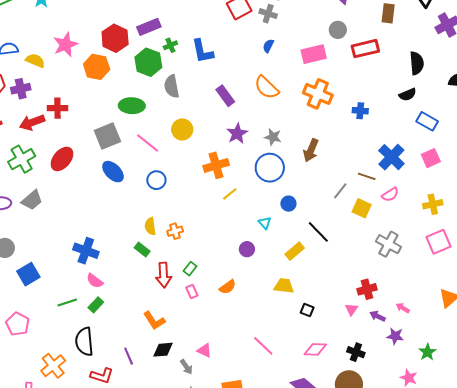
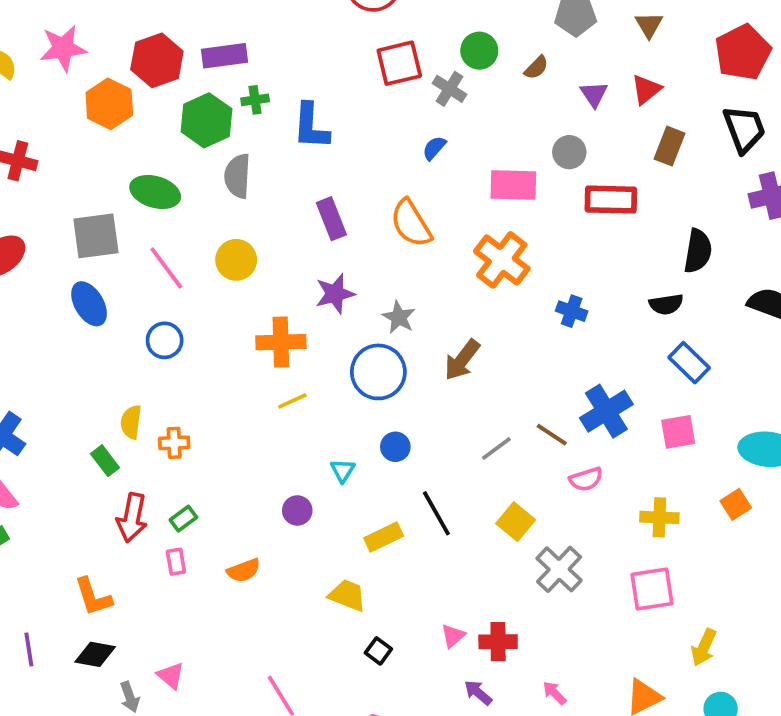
yellow square: (362, 208) -> (516, 522), moved
pink triangle: (351, 309) -> (453, 636), moved
purple arrow: (378, 316) -> (478, 693), moved

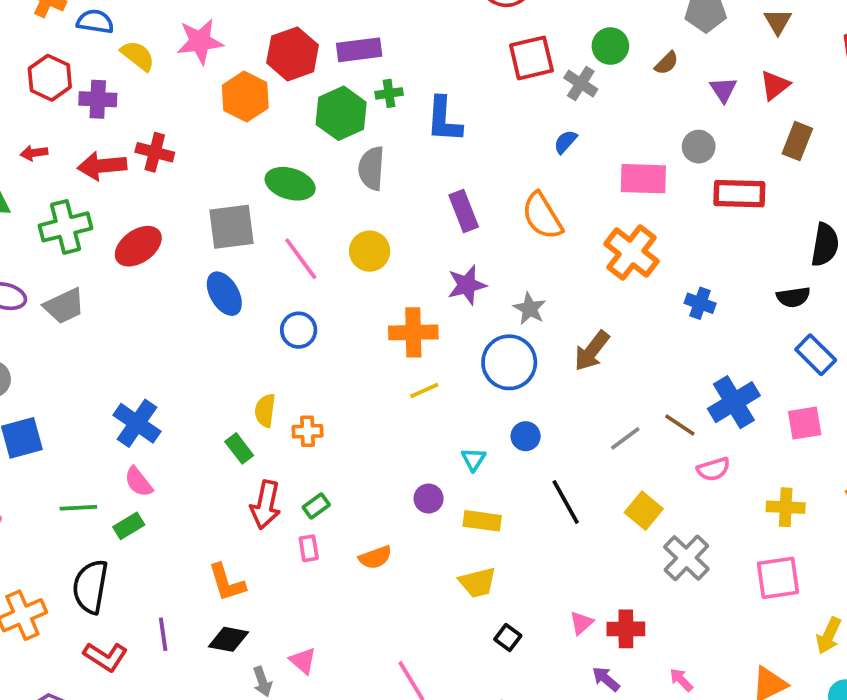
yellow rectangle: (384, 537) -> (482, 521), moved, turned 33
yellow trapezoid: (347, 595) -> (478, 582), turned 144

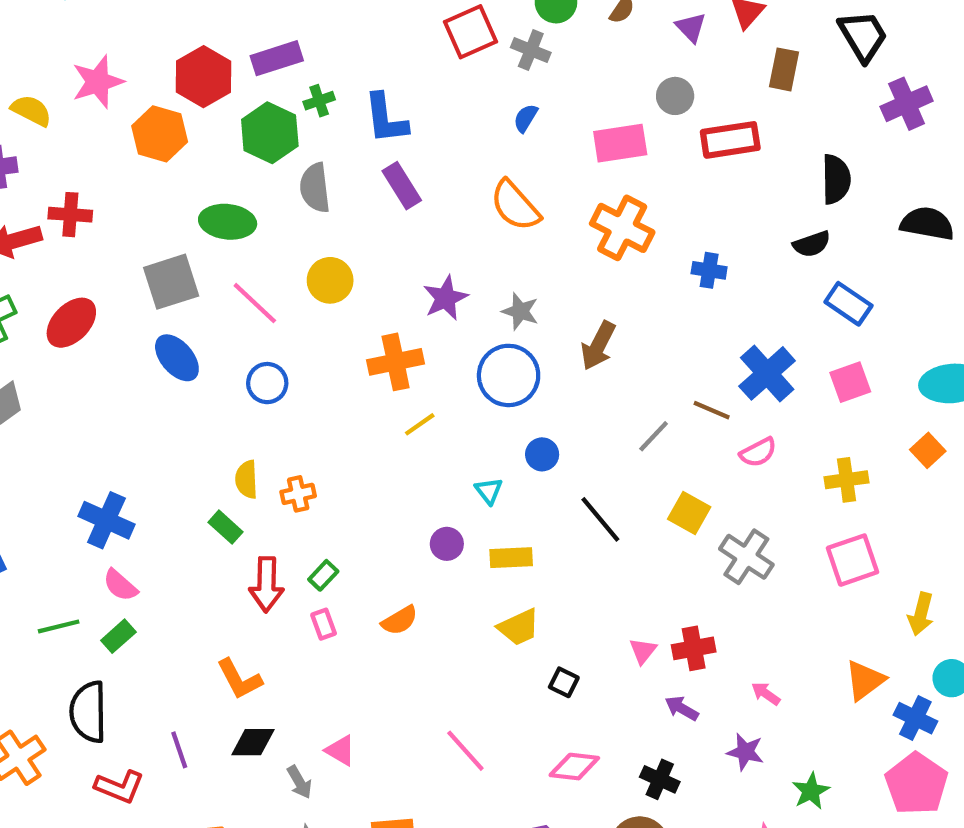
purple rectangle: (464, 211) -> (402, 186), moved

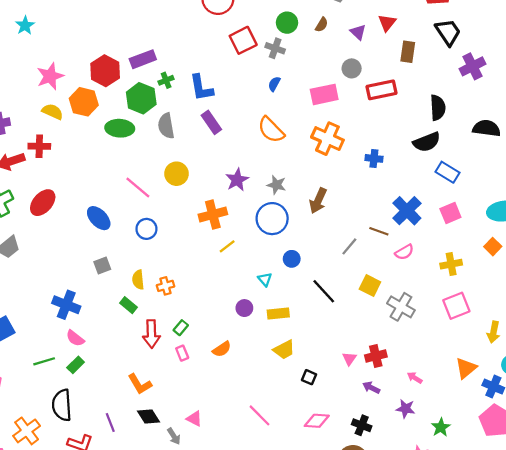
yellow semicircle: (31, 110) -> (53, 112), moved
green ellipse: (228, 222) -> (120, 128), moved
black semicircle: (812, 244) -> (427, 142), size x1.4
gray square: (171, 282) -> (102, 266), moved, size x0.6
black diamond: (253, 742) -> (149, 417), turned 60

